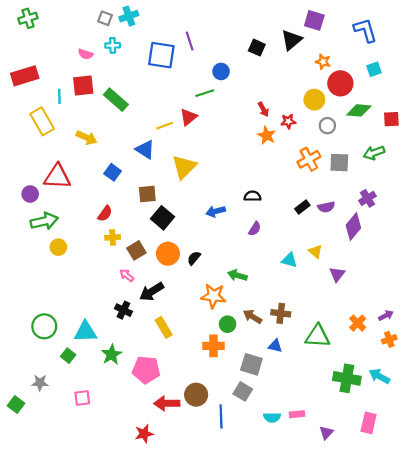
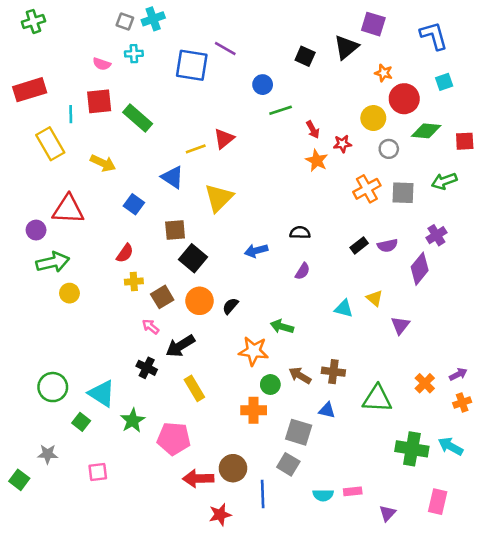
purple line: (190, 41) -> (225, 48), turned -42
green line: (205, 93) -> (281, 110), moved
cyan triangle: (85, 332) -> (102, 394), turned 35
red star: (144, 434) -> (220, 515), moved

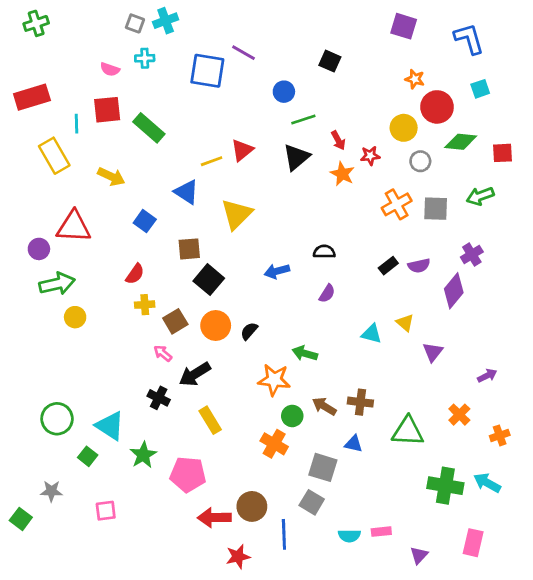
black triangle: (346, 47) -> (296, 157), moved
purple arrow: (458, 374) -> (487, 376), moved
orange cross: (254, 410) -> (274, 444), turned 30

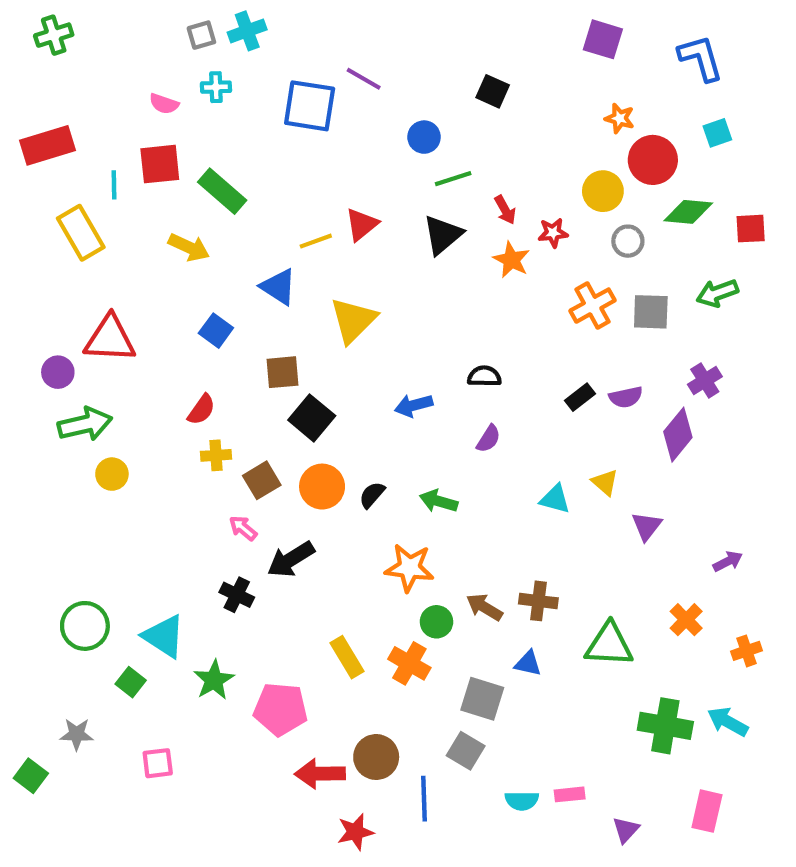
gray square: (135, 23) -> (201, 35), turned -36
yellow arrow: (111, 177) -> (189, 247), moved
green arrow: (305, 353) -> (439, 501), moved
yellow rectangle: (210, 420) -> (347, 657), moved

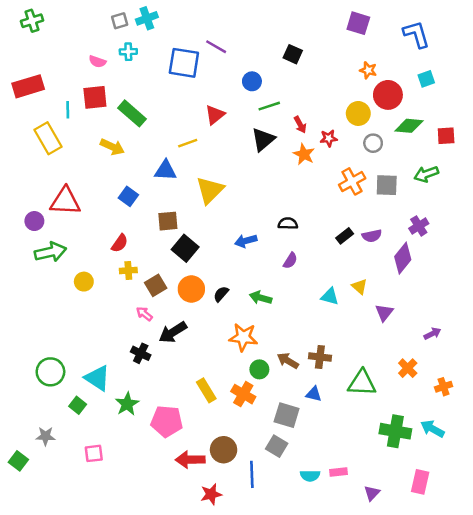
red triangle: (362, 224) -> (215, 115), moved
blue triangle: (278, 287) -> (165, 170), turned -30
yellow circle: (112, 474) -> (84, 282), moved

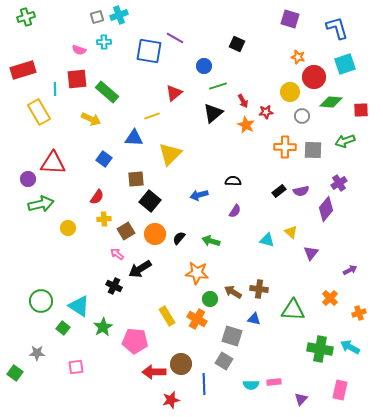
cyan square: (426, 79) -> (345, 64), size x1.5
orange cross: (352, 181) -> (285, 147), turned 30

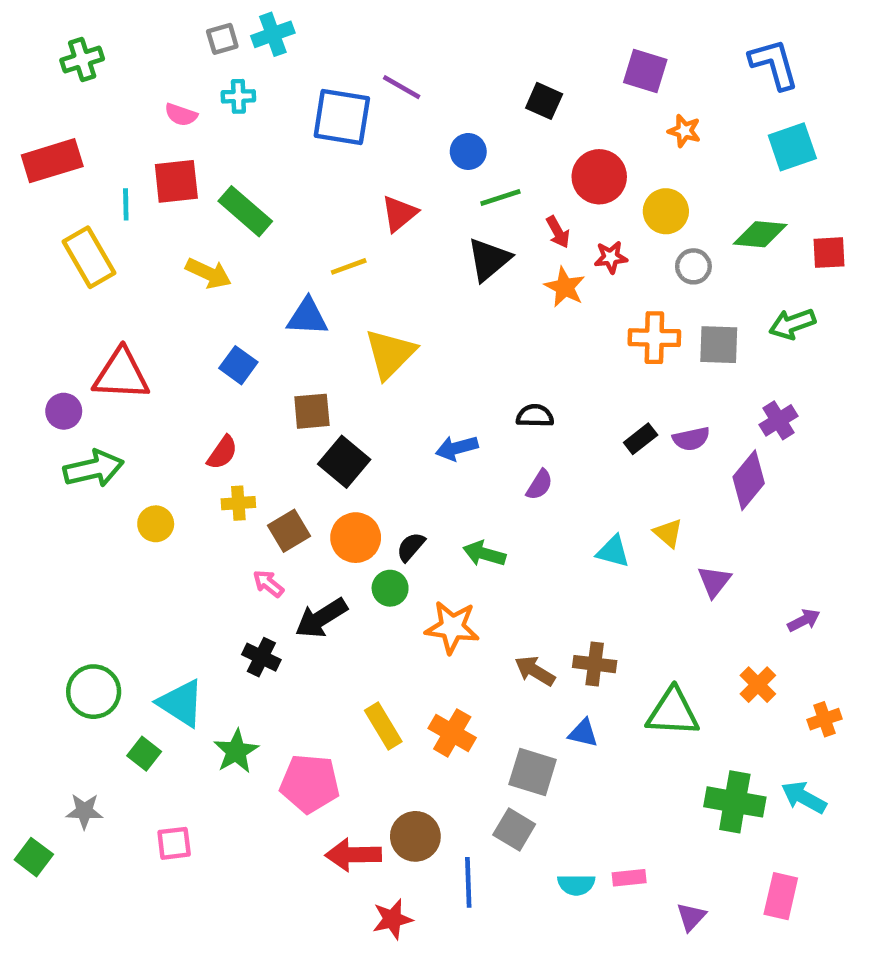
green cross: (26, 17) -> (82, 60), moved
purple square: (290, 19) -> (645, 71), moved
red circle: (314, 77) -> (599, 177), moved
green circle: (210, 299) -> (390, 588), moved

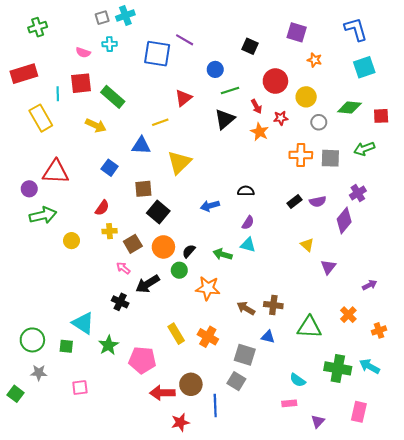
cyan triangle: (613, 551) -> (248, 245), moved
green circle: (94, 692) -> (32, 340), moved
green square: (144, 754) -> (66, 346), turned -32
cyan semicircle: (576, 885) -> (298, 380), moved, turned 35

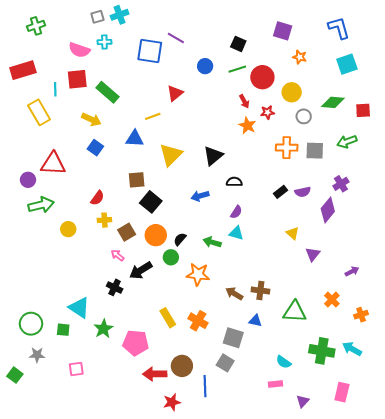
pink semicircle: (83, 53) -> (79, 50), size x1.5
green line: (230, 91) -> (237, 69), moved
black triangle: (225, 119) -> (213, 156), moved
blue square: (110, 168) -> (95, 148), moved

